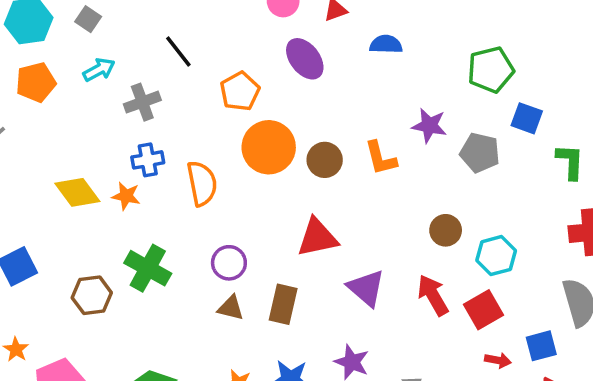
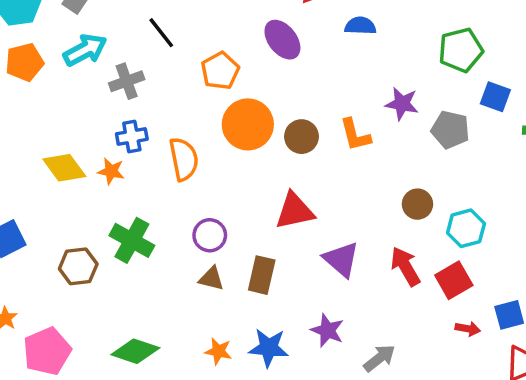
cyan arrow: (99, 70) -> (85, 50), size x1.4

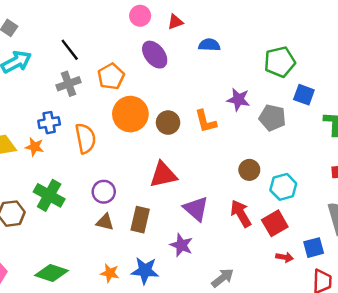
gray cross: (127, 81) -> (69, 84), moved
purple star: (327, 330) -> (181, 245), moved

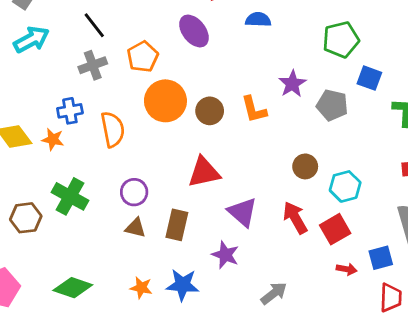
purple star: (238, 100) -> (292, 84), turned 30

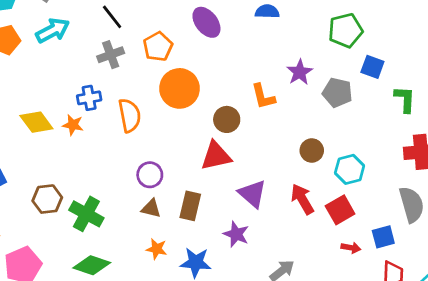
brown circle: (210, 111) -> (227, 119), moved
green cross: (70, 196) -> (86, 214), moved
orange star: (141, 288) -> (157, 249), moved

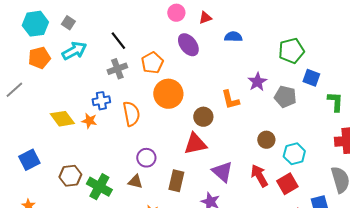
brown triangle: (151, 209) -> (135, 182), moved

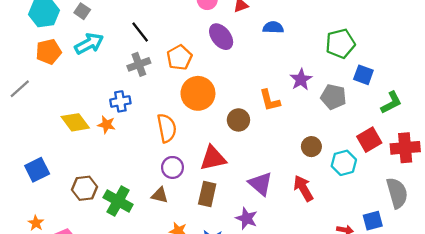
green L-shape: (335, 102) -> (391, 103), turned 60
orange semicircle: (131, 114) -> (167, 128), moved
red triangle: (195, 144) -> (213, 158), moved
red square: (287, 184) -> (369, 140), moved

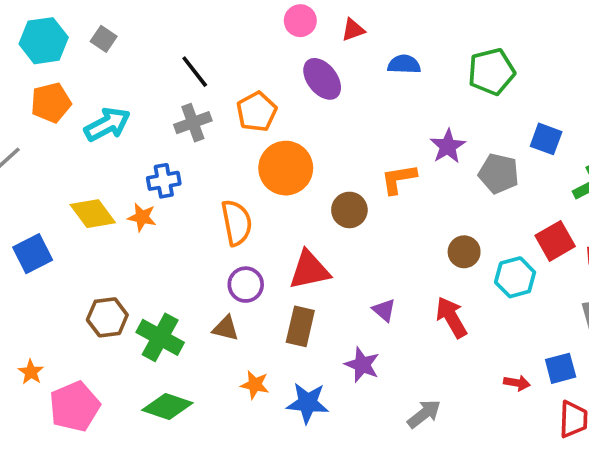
cyan arrow: (89, 44) -> (107, 124), moved
green pentagon: (340, 44) -> (491, 72), moved
orange L-shape: (270, 100) -> (399, 179), turned 95
blue square: (37, 170) -> (33, 254), moved
purple triangle: (260, 184) -> (384, 310), size x0.6

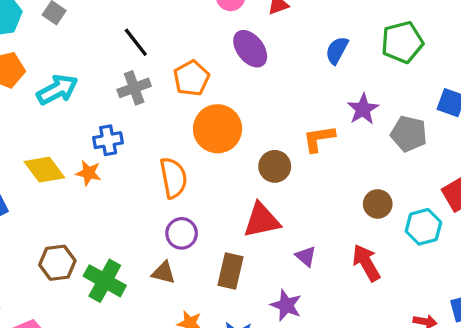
blue semicircle: (404, 64) -> (337, 50), moved, turned -64
red triangle: (309, 270) -> (262, 220), moved

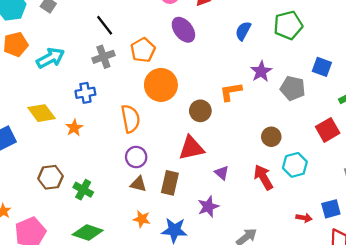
orange star: (88, 173) -> (74, 128), moved, turned 30
cyan hexagon: (423, 227) -> (295, 165), moved
brown triangle: (164, 273) -> (138, 184), moved
green cross: (105, 281) -> (83, 190), size x0.7
purple star: (286, 305) -> (208, 207), turned 30

